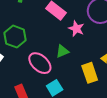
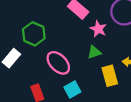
green triangle: (62, 51) -> (94, 52), moved

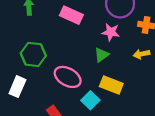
pink star: (98, 29) -> (111, 32), moved
yellow rectangle: (110, 76) -> (111, 85), moved, turned -36

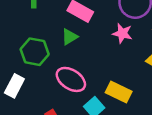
green triangle: (102, 55) -> (70, 37), moved

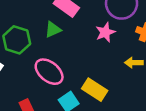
pink star: (122, 33) -> (105, 32), turned 30

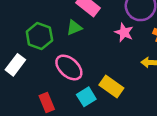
pink star: (105, 32) -> (124, 32), turned -30

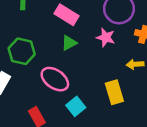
green triangle: (74, 28) -> (69, 43), moved
yellow rectangle: (111, 86) -> (114, 92), moved, turned 45

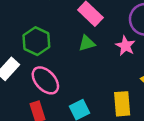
pink ellipse: (55, 79) -> (45, 80), moved

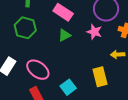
green hexagon: (36, 41) -> (25, 28), moved

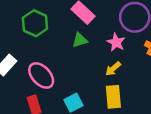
yellow arrow: (118, 55) -> (113, 69), moved, turned -48

